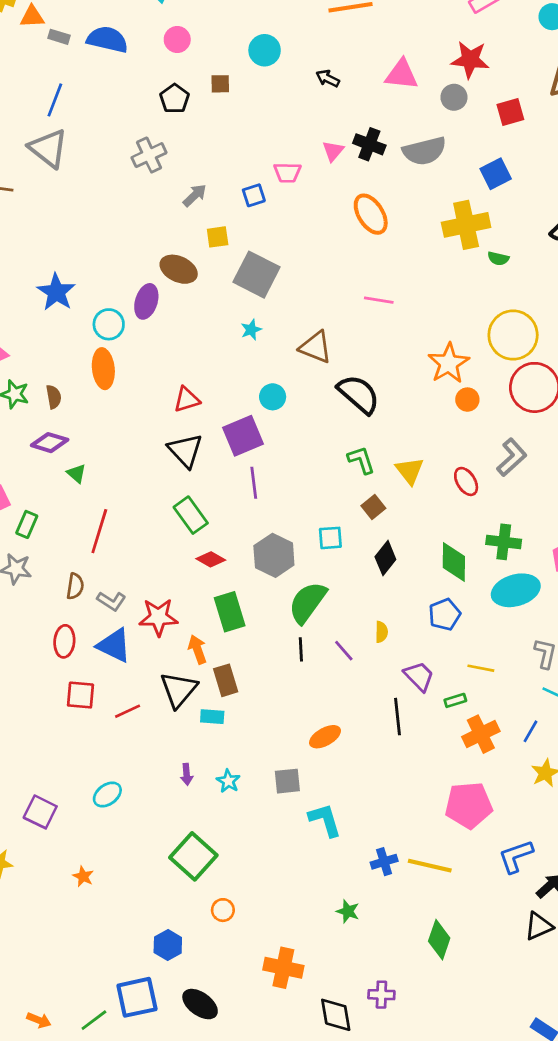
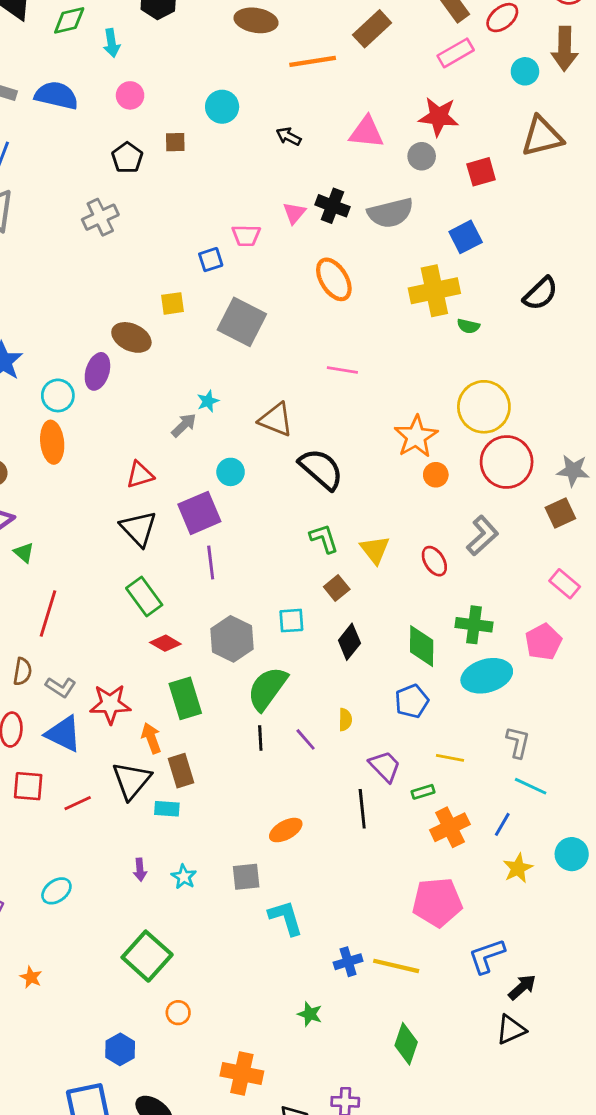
gray arrow: (195, 195) -> (184, 425), moved
gray square: (256, 275) -> (242, 322), moved

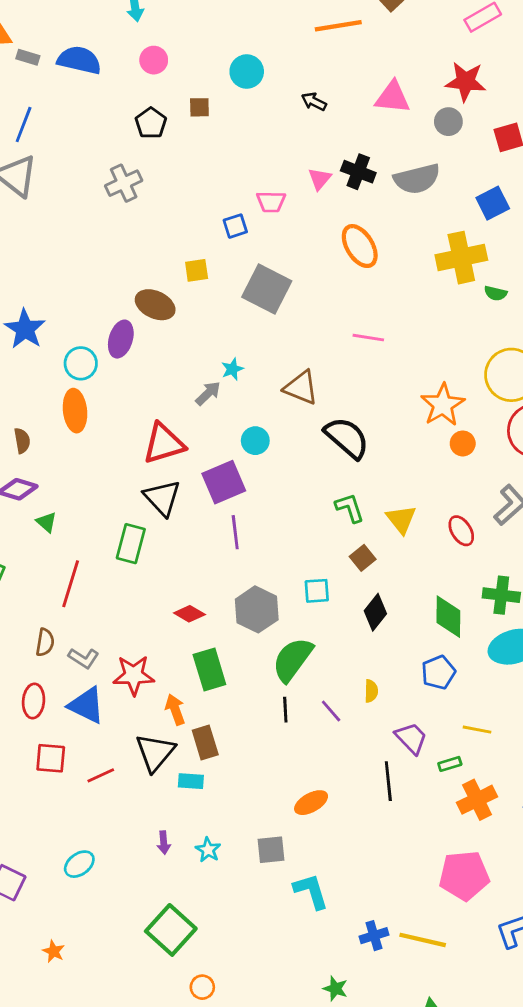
red triangle: (140, 475) -> (164, 443), size x1.5
green rectangle: (144, 596) -> (131, 544), moved, turned 51

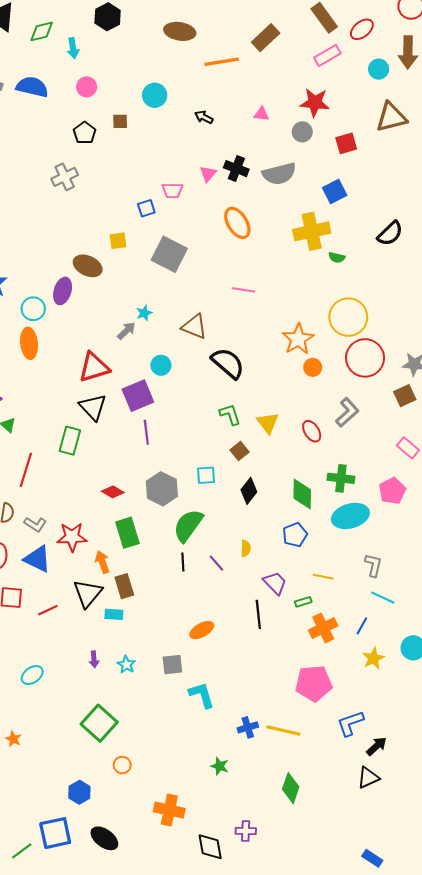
pink triangle: (393, 97) -> (261, 114), size x0.6

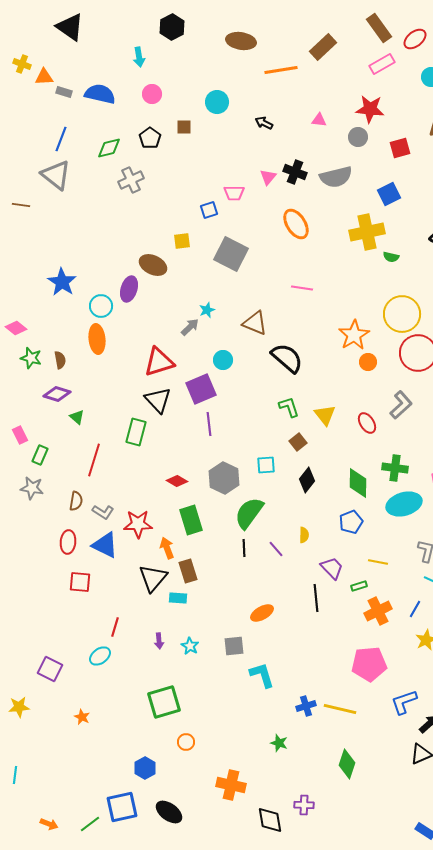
green diamond: (42, 31) -> (109, 148), moved
red line: (48, 610) -> (115, 627), moved, turned -48
green square: (99, 723) -> (164, 702), turned 32

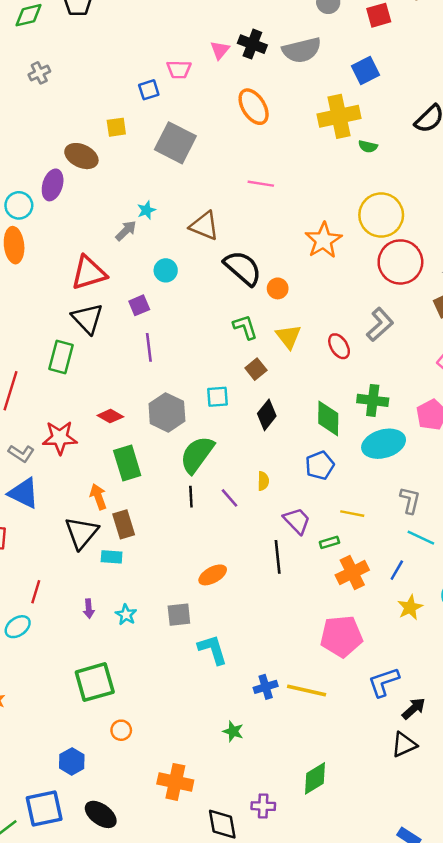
gray cross: (131, 180) -> (39, 73), moved, size x0.7
orange circle: (368, 362) -> (278, 288), moved
purple square: (201, 389) -> (139, 305), size x0.6
red star: (138, 524) -> (60, 438), moved
green diamond: (347, 764) -> (315, 778), moved, turned 40

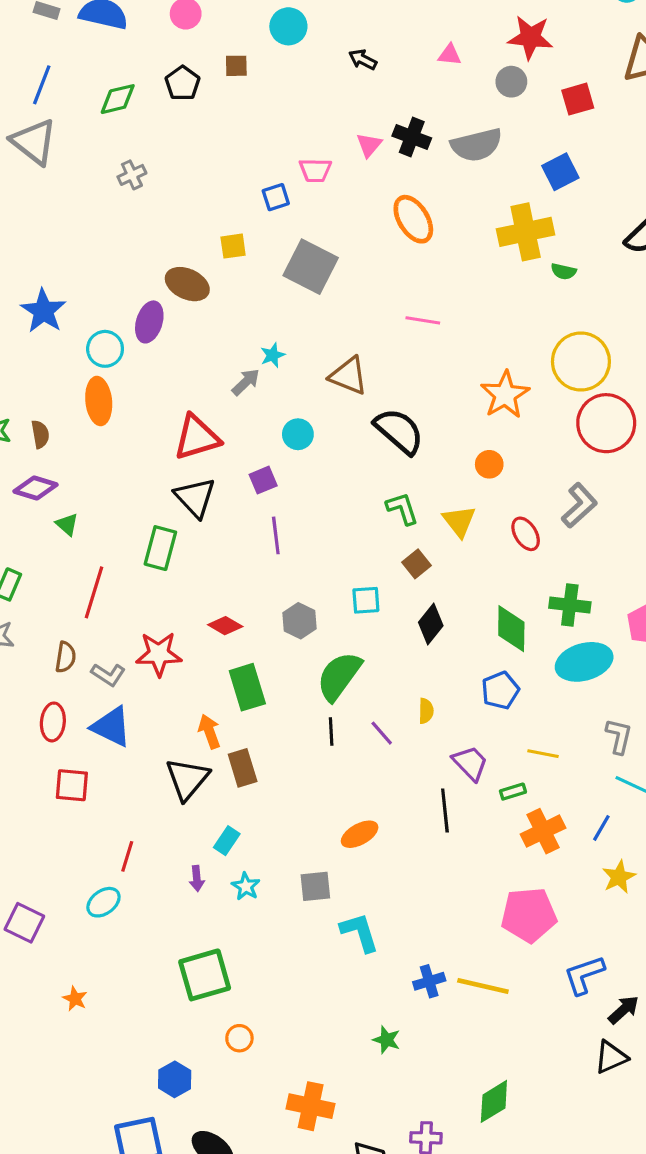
orange circle: (278, 288) -> (489, 464), moved
gray hexagon: (167, 412) -> (300, 621), size x0.7
cyan rectangle: (112, 557) -> (227, 841), moved, turned -60

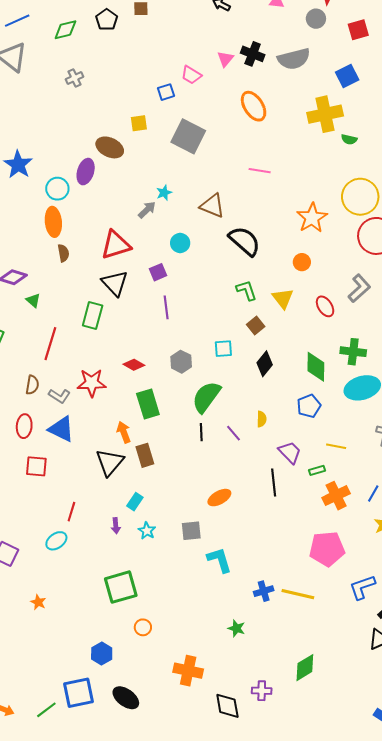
blue line: (42, 85) -> (17, 21), turned 45
pink trapezoid: (315, 170) -> (191, 75), turned 30
brown semicircle: (40, 434) -> (63, 253), moved

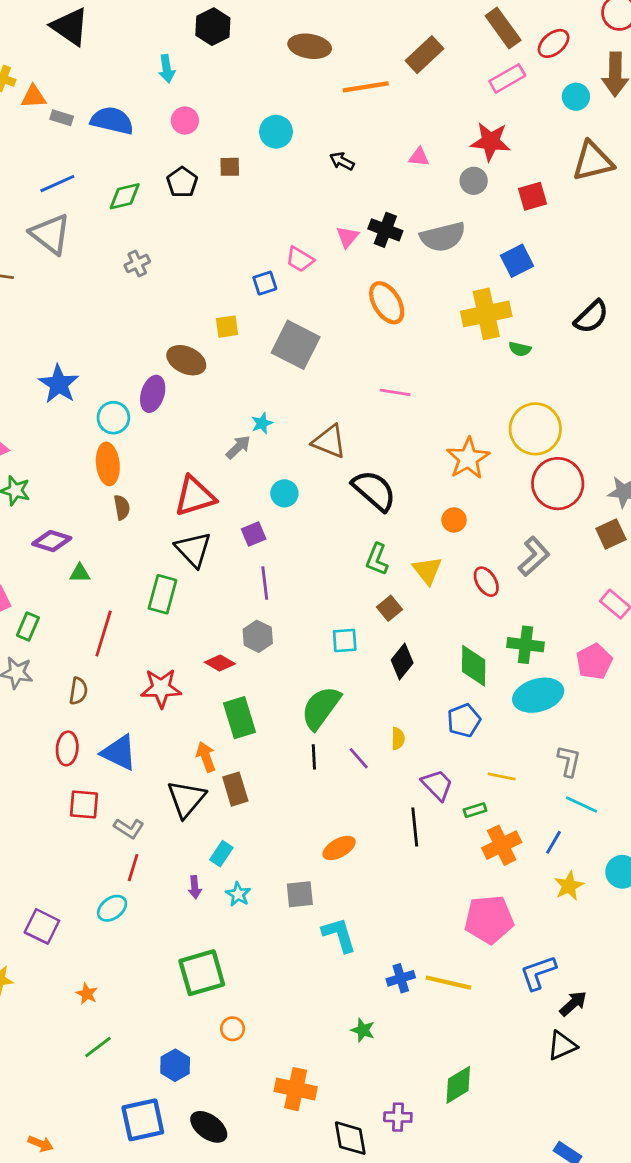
green L-shape: (247, 290) -> (377, 559), turned -140
green triangle: (33, 300) -> (80, 573), turned -42
gray hexagon: (181, 362) -> (258, 636), moved
gray L-shape: (59, 396) -> (129, 828), moved
green line: (46, 710) -> (98, 1047), moved

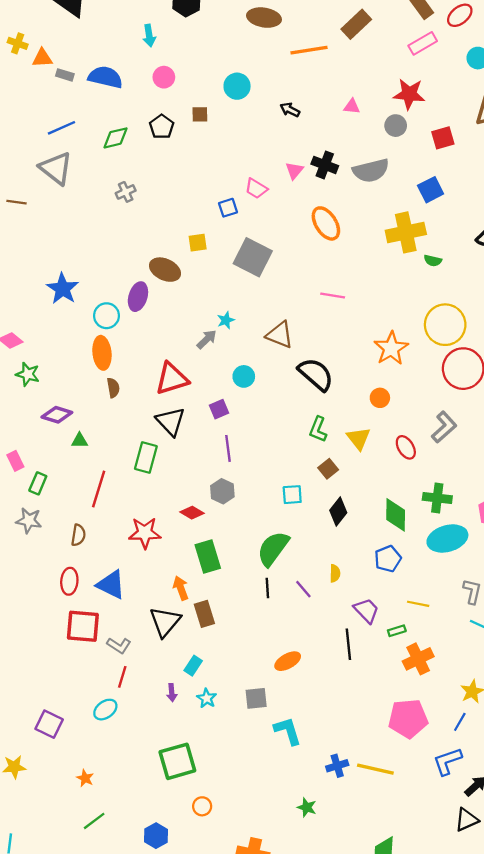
red square: (84, 805) -> (83, 626), size x1.4
blue line: (554, 842) -> (460, 722), moved

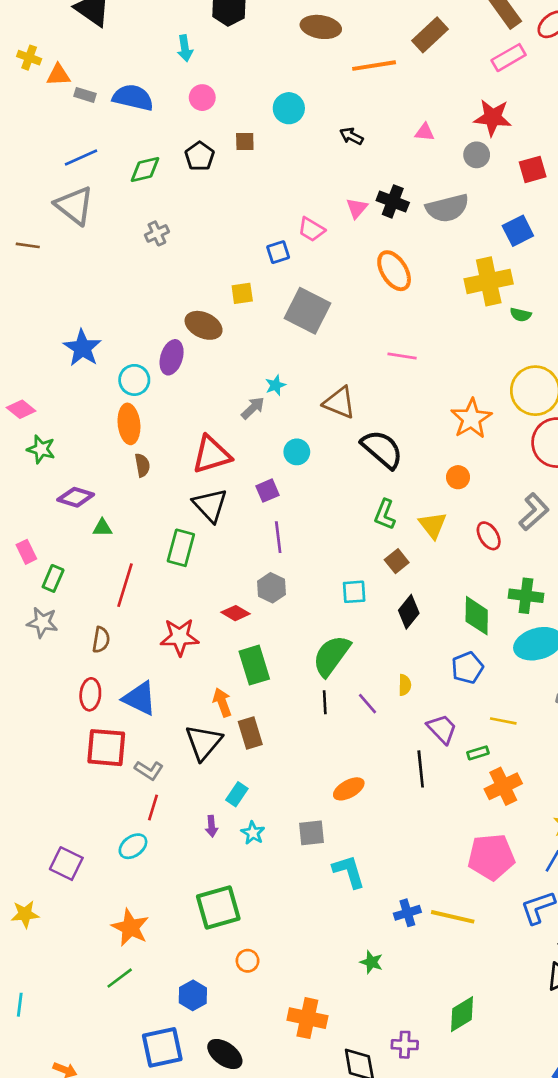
orange star: (85, 778) -> (130, 927), moved, size x1.8

